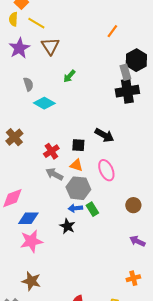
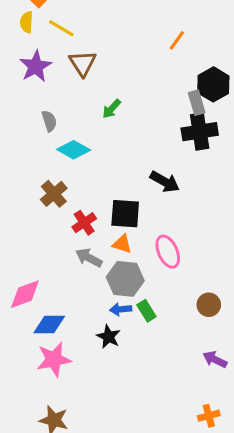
black arrow: (104, 135) -> (165, 182), moved
brown cross: (14, 137) -> (54, 194), moved
black square: (78, 145) -> (125, 214), size x1.5

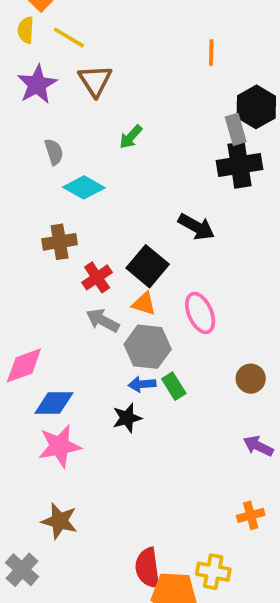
orange line: (177, 40) -> (211, 53), turned -35
brown cross: (54, 194) -> (60, 242), turned 32
black square: (125, 214) -> (148, 266), turned 36
black star: (109, 337) -> (127, 418), turned 30

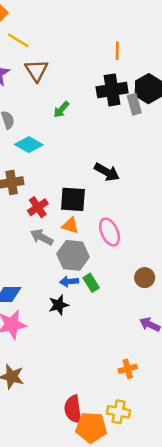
black cross: (239, 165) -> (112, 90), moved
black square: (148, 266) -> (73, 199), turned -36
orange cross: (251, 515) -> (128, 369), moved

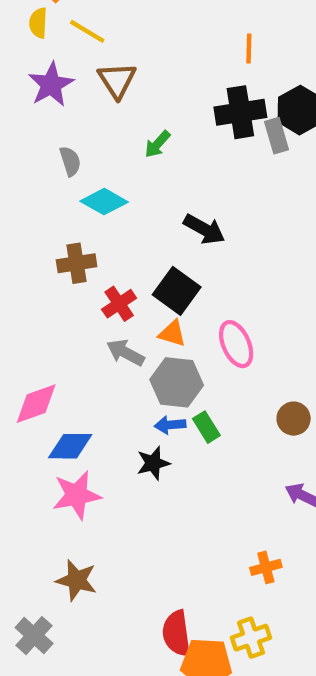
black arrow: (107, 172) -> (204, 229), moved
black square: (73, 199) -> (177, 291), turned 32
yellow cross: (119, 412) -> (251, 638), turned -30

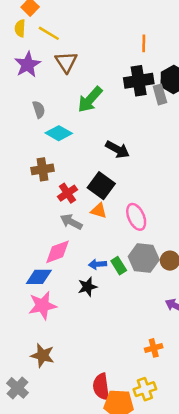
green arrow: (157, 144) -> (90, 99), size x1.6
gray hexagon: (177, 382) -> (144, 258), moved
pink diamond: (36, 404) -> (58, 252), moved

